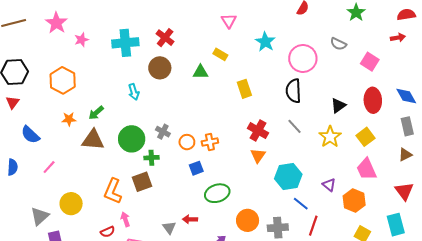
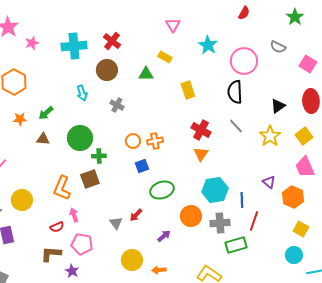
gray cross: (163, 132) -> (117, 105), moved
brown triangle: (93, 140) -> (43, 139), size x0.6
cyan hexagon: (288, 176) -> (215, 190), moved
blue line: (301, 204) -> (242, 200), turned 49
red arrow: (190, 219) -> (136, 215), turned -48

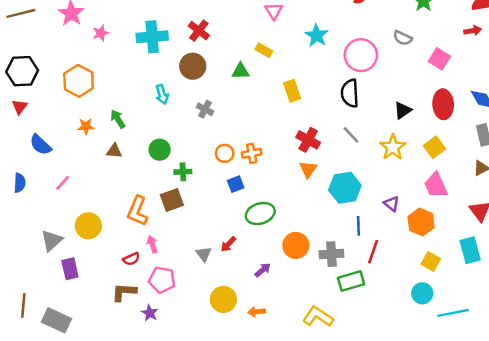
green arrow: (46, 113) -> (118, 119), turned 98
green circle: (80, 138) -> (160, 150), size x0.7
cyan hexagon: (215, 190) -> (345, 188), moved

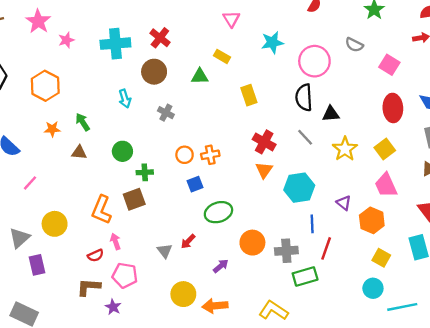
cyan star: (317, 36) -> (272, 42), turned 30
black triangle: (403, 110) -> (331, 114), moved, turned 30
orange arrow: (257, 312) -> (215, 306), size x1.5

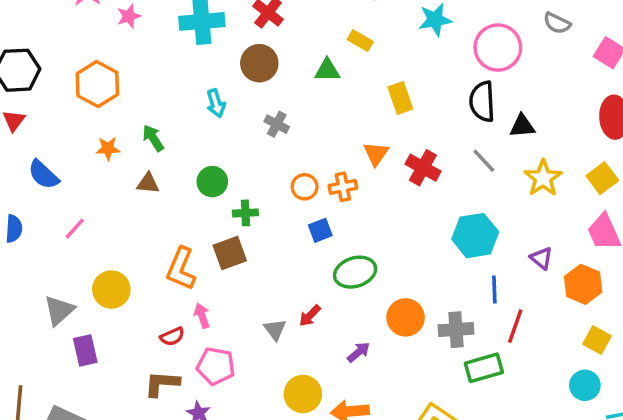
orange triangle: (264, 170) -> (376, 154), moved

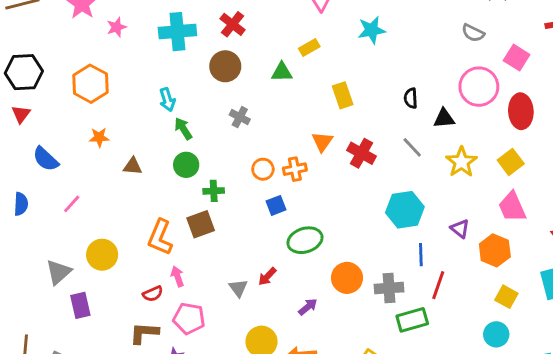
yellow rectangle: (360, 41) -> (309, 47), turned -60
pink circle: (498, 48) -> (479, 87), moved
black semicircle: (482, 102) -> (411, 98), size x0.6
cyan arrow: (216, 103) -> (167, 100), moved
green arrow: (153, 138) -> (183, 129), moved

